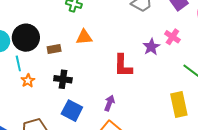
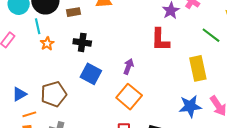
red L-shape: (123, 66) -> (160, 40), moved

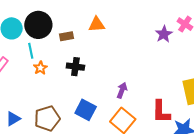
red L-shape: (160, 40) -> (161, 112), moved
blue square: (91, 74) -> (86, 110), moved

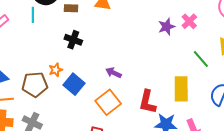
orange star: (40, 68) -> (56, 70), moved
purple arrow: (122, 90) -> (114, 73), turned -98

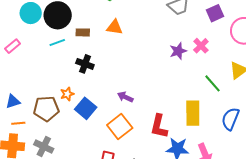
cyan line: (33, 15) -> (57, 42), moved, turned 70

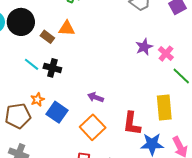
orange triangle: (115, 27) -> (67, 28), moved
brown rectangle: (83, 32) -> (47, 37), turned 40
cyan line: (57, 42) -> (32, 64), moved, turned 63
pink cross: (201, 46) -> (166, 54), moved

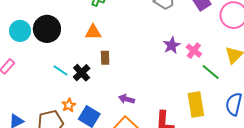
brown rectangle: (47, 37) -> (105, 58), moved, turned 56
black cross: (52, 68) -> (82, 73), turned 36

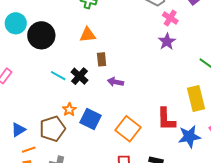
cyan circle: (20, 31) -> (16, 23), moved
pink cross: (194, 51) -> (170, 18), moved
purple arrow: (127, 99) -> (115, 82), moved

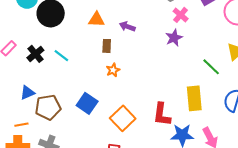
black cross: (79, 76) -> (35, 54), moved
purple arrow: (115, 82) -> (127, 26), moved
orange star: (69, 110) -> (113, 70), moved
blue triangle: (18, 130) -> (27, 93), moved

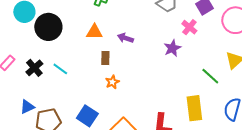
pink cross: (181, 15) -> (189, 27), moved

